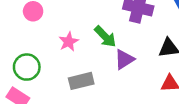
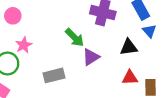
pink star: (69, 42) -> (24, 45), moved

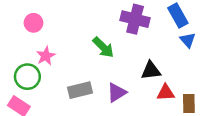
black triangle: (129, 47) -> (151, 71), moved
purple triangle: (91, 57) -> (117, 93), moved

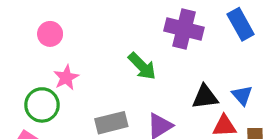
blue triangle: (188, 40) -> (242, 95), moved

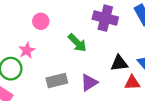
pink circle: (50, 34) -> (41, 21), moved

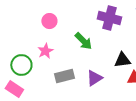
pink star: (27, 50) -> (45, 51), moved

